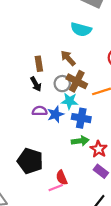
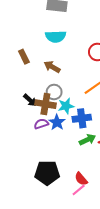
brown rectangle: (39, 64) -> (24, 57), moved
brown cross: (77, 81) -> (45, 104), moved

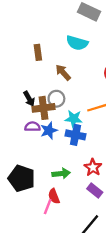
brown cross: (45, 104) -> (43, 108), turned -36
cyan star: (66, 106) -> (74, 119), moved
green arrow: (87, 140) -> (61, 174), moved
pink line: (79, 190) -> (48, 207), turned -48

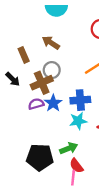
brown rectangle: (38, 52) -> (24, 55), moved
black arrow: (29, 99) -> (13, 79), moved
cyan star: (74, 119) -> (78, 121), moved
green arrow: (61, 174) -> (69, 148), moved

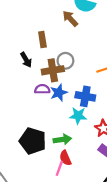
brown arrow: (51, 43) -> (70, 19), moved

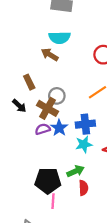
brown cross: (53, 70) -> (47, 108), turned -35
red semicircle: (65, 158) -> (83, 188), turned -144
pink line: (59, 168) -> (53, 201), moved

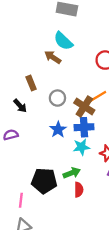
cyan semicircle: (60, 38) -> (63, 41), turned 42
brown cross: (47, 108) -> (84, 107), moved
purple semicircle: (43, 129) -> (11, 135), moved
pink line: (53, 201) -> (21, 200), moved

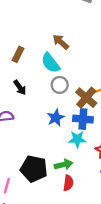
cyan semicircle: (63, 41) -> (51, 63), moved
brown rectangle: (31, 83) -> (18, 54), moved, turned 40

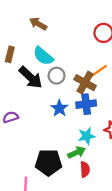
brown arrow: (61, 42) -> (38, 24), moved
black arrow: (20, 87) -> (31, 77), moved, size x1.6
cyan star: (77, 139) -> (87, 136), moved

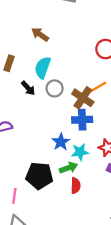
cyan semicircle: (43, 56) -> (43, 68), turned 65
black arrow: (31, 77) -> (28, 88), size x0.6
blue star: (59, 108) -> (61, 142), moved

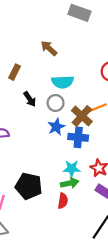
cyan semicircle: (43, 68) -> (63, 82), moved, turned -120
blue star: (61, 142) -> (56, 127), moved
green arrow: (69, 168) -> (70, 183), moved

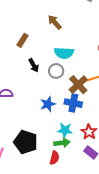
blue star: (56, 127) -> (48, 104), moved

